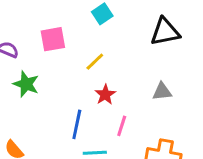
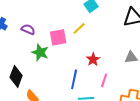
pink square: (53, 39) -> (58, 37), moved
yellow line: (95, 62) -> (79, 28), moved

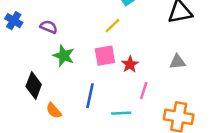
pink square: (58, 37) -> (105, 56), moved
blue line: (74, 79) -> (90, 96), moved

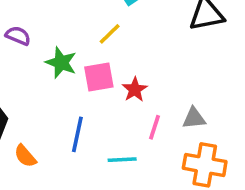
green star: (64, 56) -> (61, 63), moved
gray triangle: (177, 62) -> (194, 118), moved

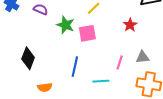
red star: (135, 90) -> (130, 25), moved
orange semicircle: (25, 156) -> (45, 87), moved, turned -56

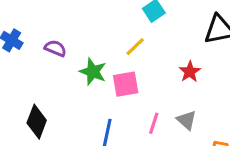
gray triangle: (143, 57) -> (187, 120), moved, turned 48
pink line: (120, 62) -> (154, 123), moved

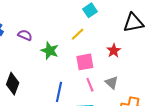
pink square: (126, 84) -> (85, 62), moved
pink line: (154, 123) -> (90, 85), turned -40

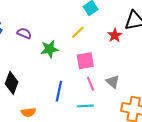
green star: (50, 51) -> (49, 49), turned -30
red star: (114, 51) -> (115, 35), moved

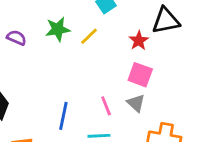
green star: (49, 49) -> (58, 29), moved
pink square: (85, 61) -> (140, 75), moved, turned 30

